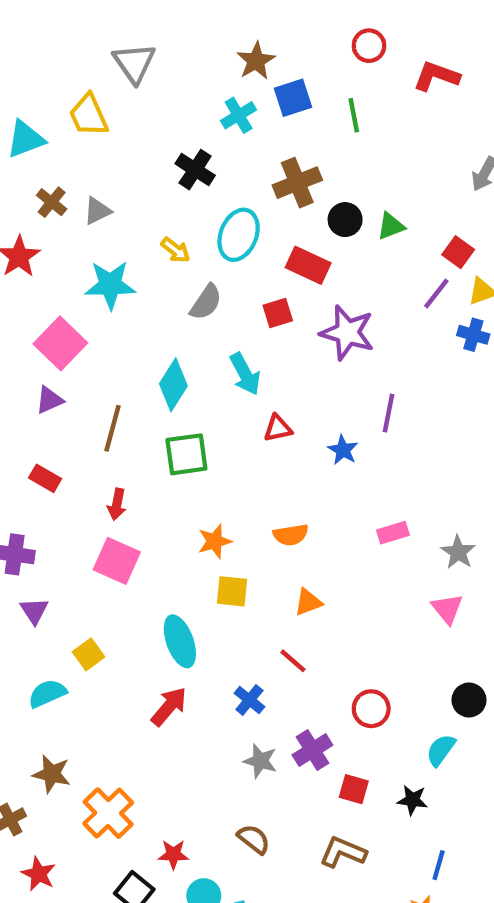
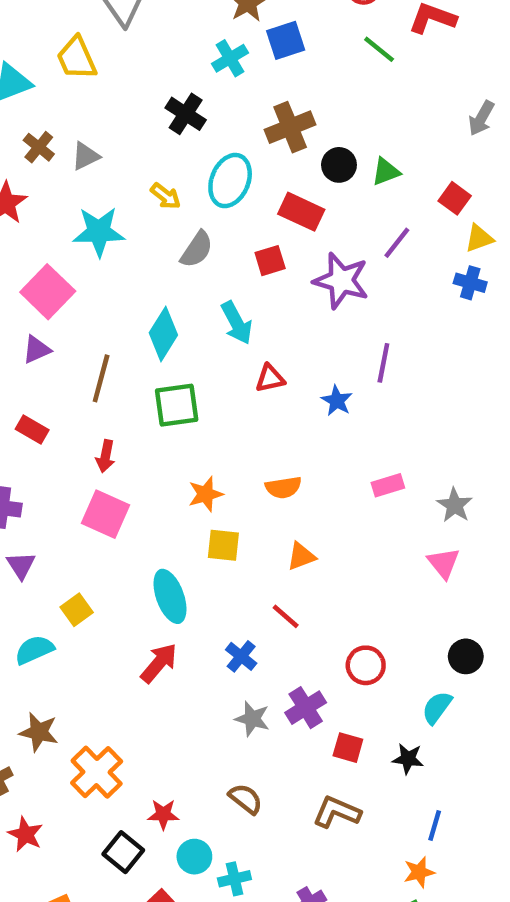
green line: (354, 115) -> (379, 49), moved, turned -40
purple line: (436, 293) -> (397, 243), moved

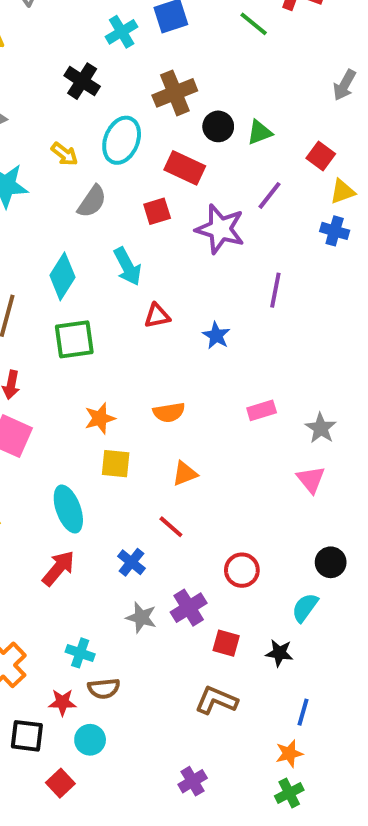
purple line: (383, 363) -> (275, 290), moved
brown semicircle: (246, 799) -> (104, 688), moved, turned 136
black square: (123, 852) -> (27, 736), turned -32
cyan cross: (234, 879) -> (80, 653), moved, turned 32

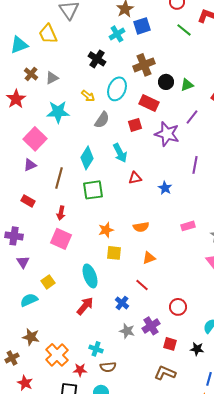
red star: (62, 702) -> (80, 370), moved

